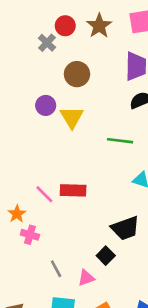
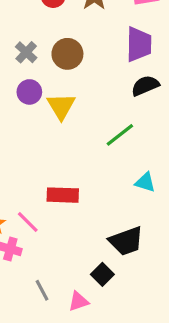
gray cross: (47, 43) -> (26, 52), moved
green line: (120, 141) -> (120, 135), turned -45
pink line: (44, 194) -> (28, 222), moved

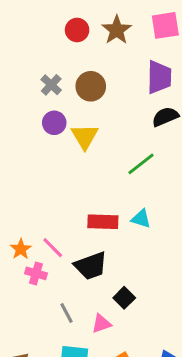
cyan triangle: (145, 182) -> (141, 219), moved
red rectangle: (63, 195) -> (103, 222), moved
black trapezoid: (126, 241) -> (91, 266), moved

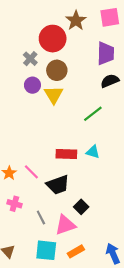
red circle: (77, 30) -> (53, 39), moved, size x1.6
brown circle: (91, 86) -> (57, 70), moved
pink cross: (36, 273) -> (14, 204), moved
pink triangle: (101, 324) -> (65, 225), size x1.5

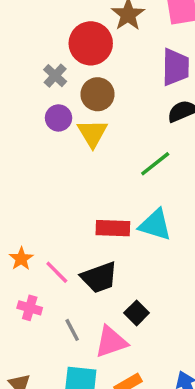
cyan triangle: (93, 152) -> (155, 225), size x1.5
pink line: (31, 172) -> (57, 272), moved

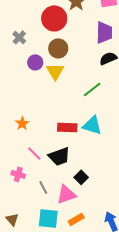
gray cross: (55, 76) -> (19, 37), moved
orange star: (21, 259) -> (22, 123), moved

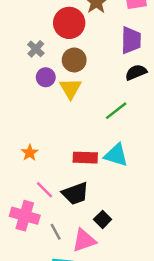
gray cross: (19, 37) -> (36, 49), moved
pink cross: (18, 174) -> (25, 216), size x1.6

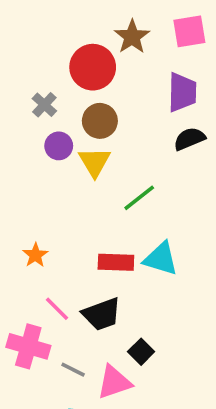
green line: (116, 111) -> (139, 198), moved
gray line: (56, 232) -> (73, 370), turned -35

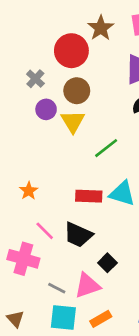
black trapezoid: (102, 314) -> (78, 235), turned 44
gray line: (73, 370) -> (57, 288), moved

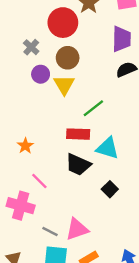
red rectangle: (89, 196) -> (78, 134), moved
black trapezoid: (78, 235) -> (78, 165), moved
black square: (107, 263) -> (110, 189), moved

